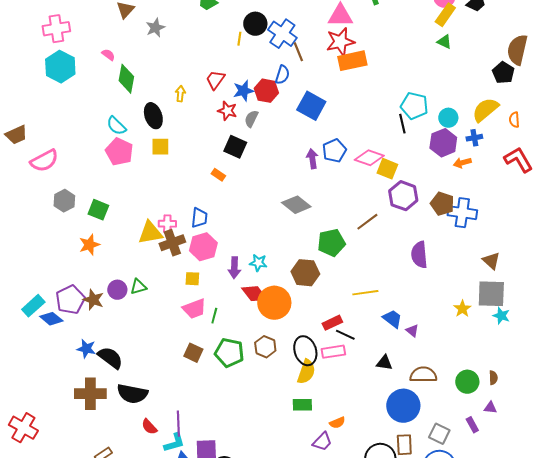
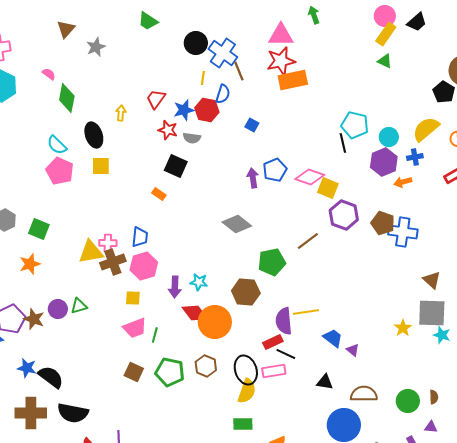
yellow line: (239, 39) -> (203, 78), moved
blue square: (311, 106) -> (252, 125), size x0.5
gray semicircle: (251, 119) -> (192, 138), turned -108
purple semicircle: (419, 255) -> (284, 321), moved

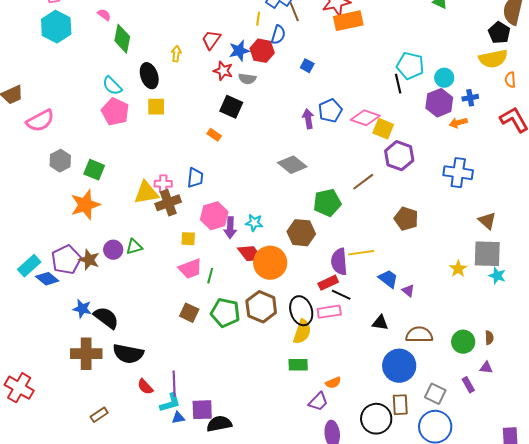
yellow semicircle: (426, 129) -> (493, 59), moved, turned -152
brown pentagon: (383, 223) -> (406, 219), moved
orange star: (30, 264) -> (85, 205), size x1.4
pink hexagon: (144, 266) -> (214, 216), moved
brown hexagon: (206, 366) -> (261, 307), size x1.4

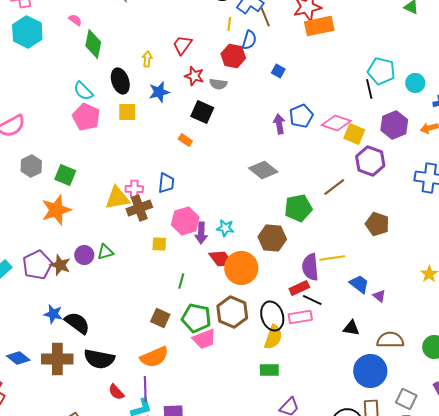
blue star: (239, 51) -> (159, 92), moved
purple hexagon: (439, 103) -> (394, 125), moved
pink trapezoid: (190, 269) -> (204, 339), moved
blue diamond: (47, 279) -> (18, 358), moved
orange semicircle: (333, 383) -> (154, 357), moved, size x1.8

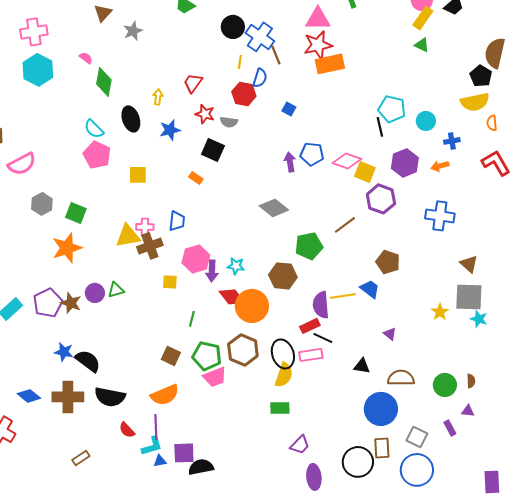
yellow square: (127, 112) -> (138, 175), moved
blue pentagon: (301, 116) -> (312, 154), turned 30
blue trapezoid: (359, 284) -> (370, 289), moved

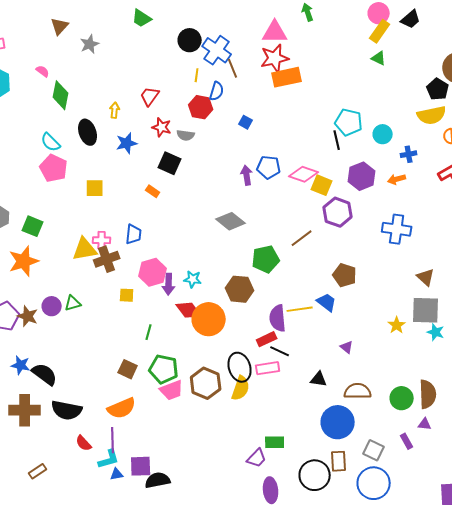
brown hexagon: (243, 350) -> (206, 383), moved
brown semicircle: (471, 381) -> (428, 394), size x2.0
green rectangle: (280, 408) -> (275, 442), moved

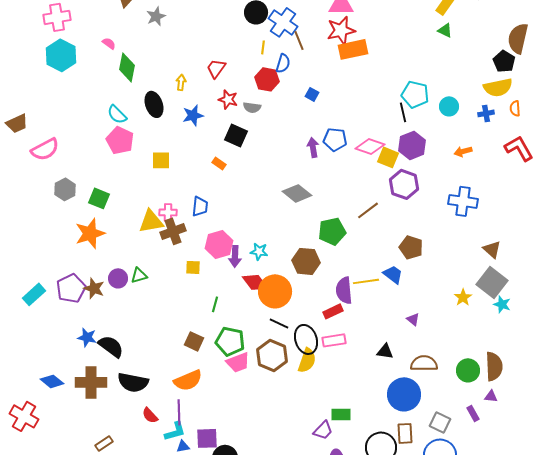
blue cross: (409, 154) -> (486, 113), moved
purple hexagon: (362, 176) -> (412, 145), moved
gray square: (426, 310) -> (492, 282), turned 36
black line: (280, 351) -> (279, 323), moved

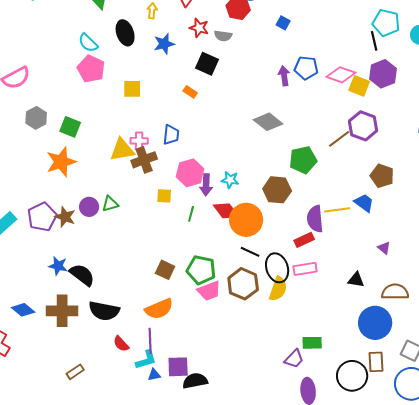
purple hexagon: (404, 184) -> (363, 126), moved
green line: (215, 304) -> (191, 214), moved

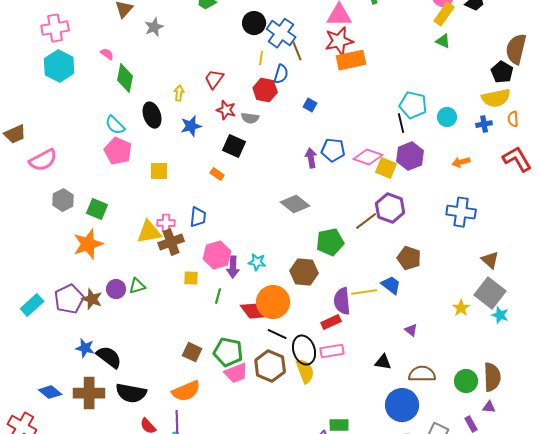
red diamond: (226, 211) -> (253, 311), moved
yellow semicircle: (278, 289) -> (305, 371), turned -40

